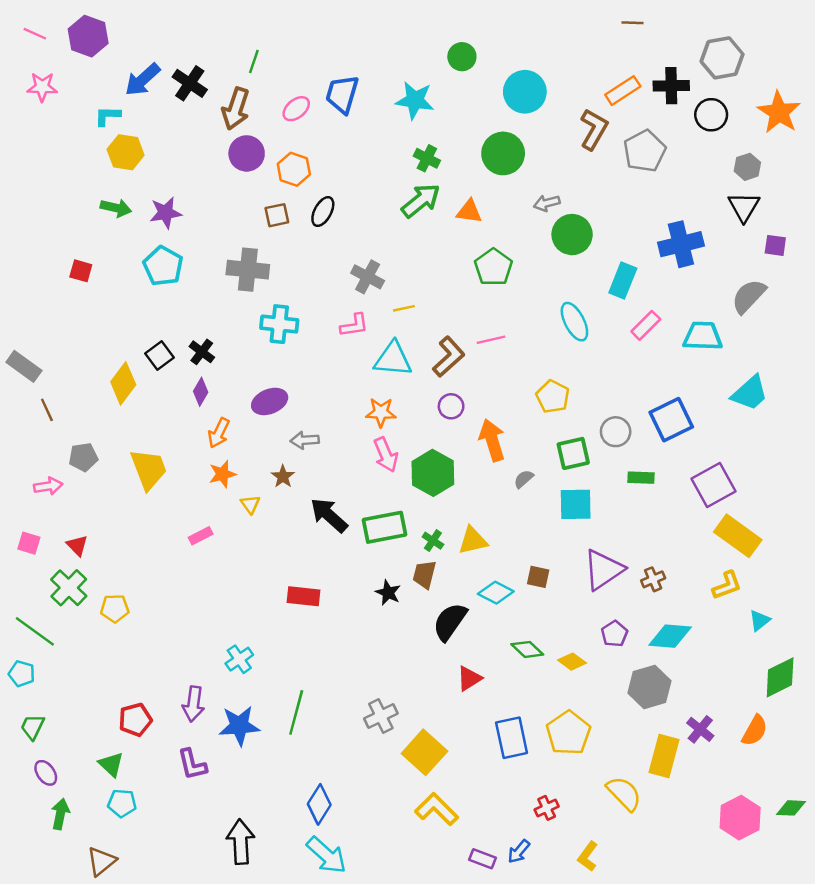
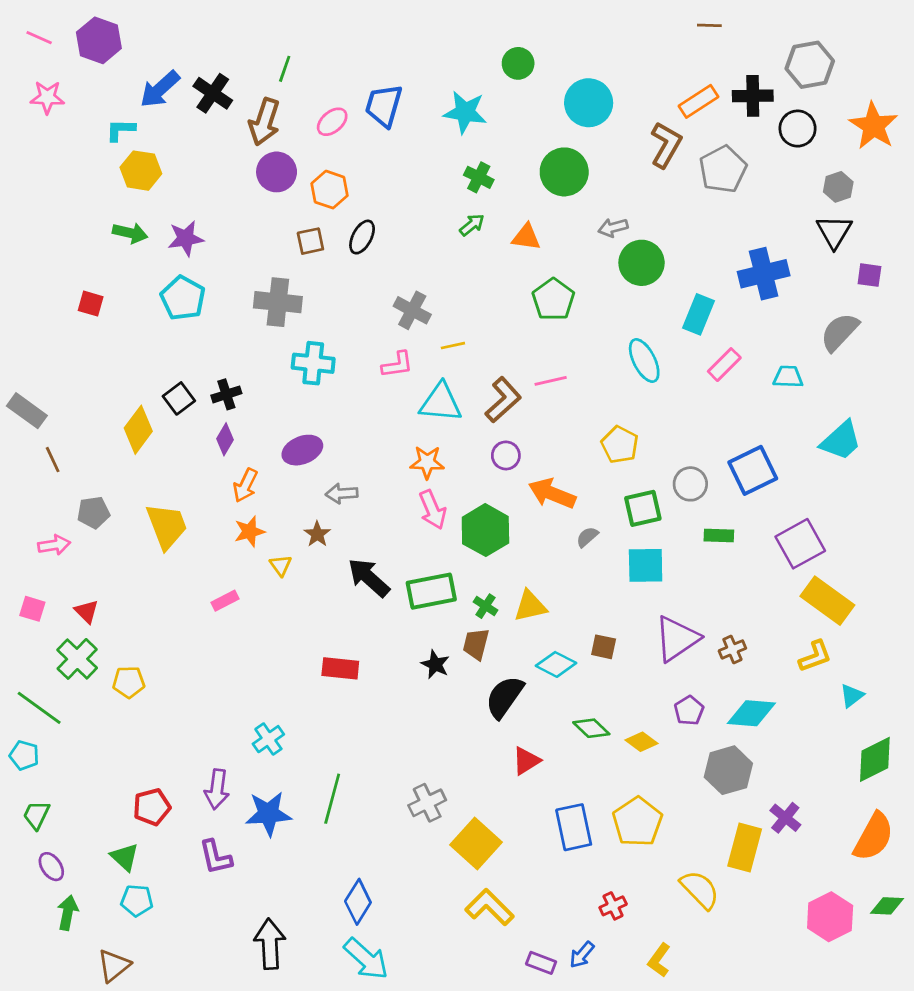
green arrow: (421, 201) -> (472, 225), size x0.6
cyan trapezoid: (703, 336) -> (788, 377), size x0.7
black cross: (202, 352) -> (226, 394), turned 35
orange arrow: (492, 440) -> (552, 493), turned -51
orange semicircle: (755, 731) -> (874, 837), moved, size x1.4

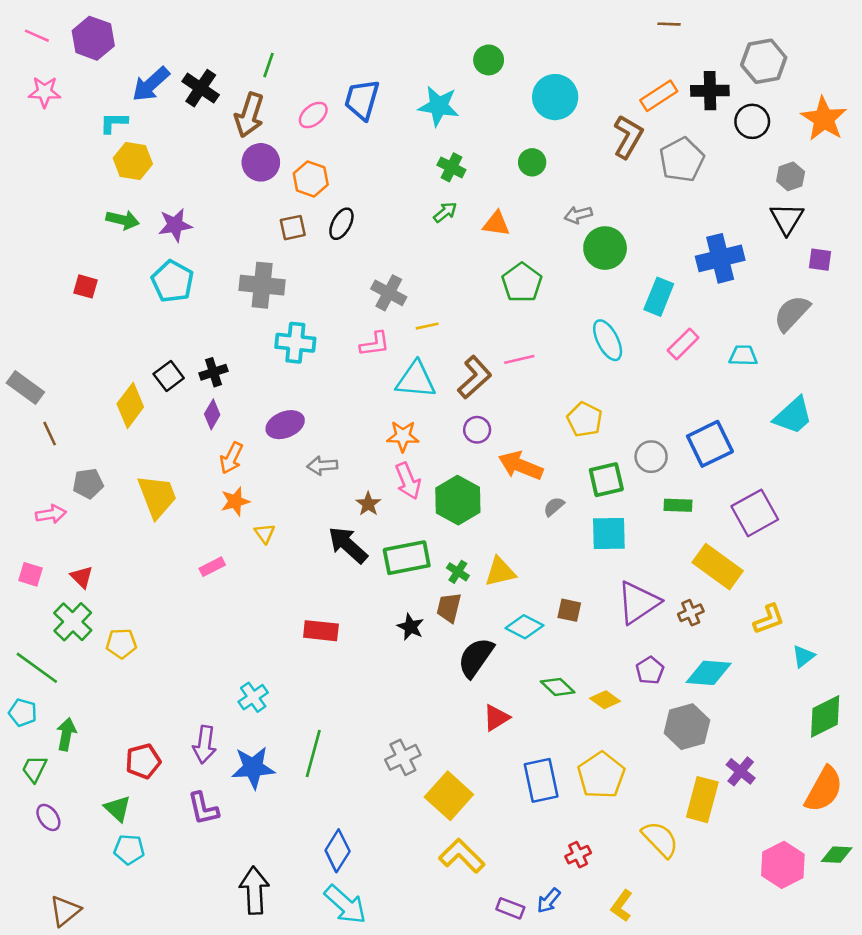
green circle: (564, 172) -> (532, 162), size x0.6
brown star: (317, 534) -> (368, 504), moved
yellow rectangle: (827, 601) -> (718, 567), moved
green arrow: (68, 913) -> (66, 734), moved
brown triangle: (114, 966) -> (65, 911), moved

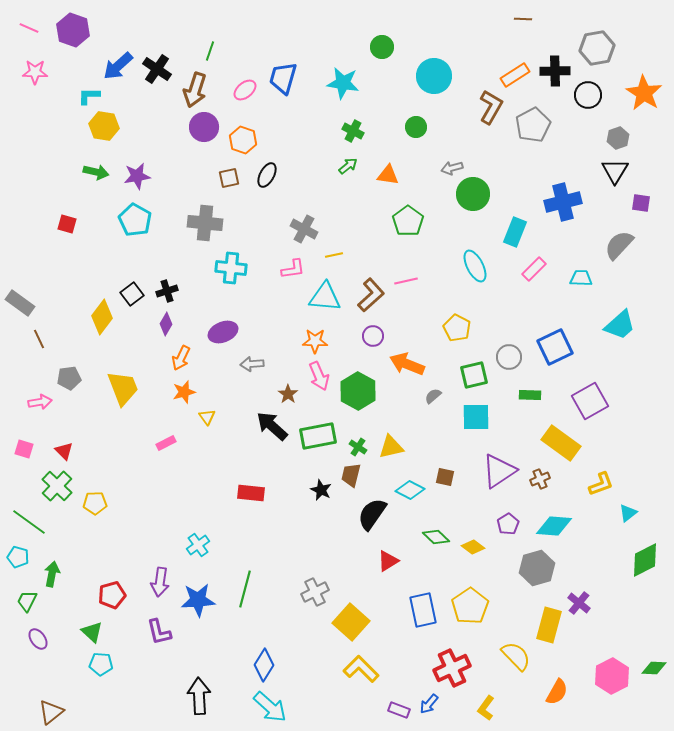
orange semicircle: (824, 789) -> (557, 692), moved, size x0.7
red cross: (578, 855) -> (452, 668), size x1.8

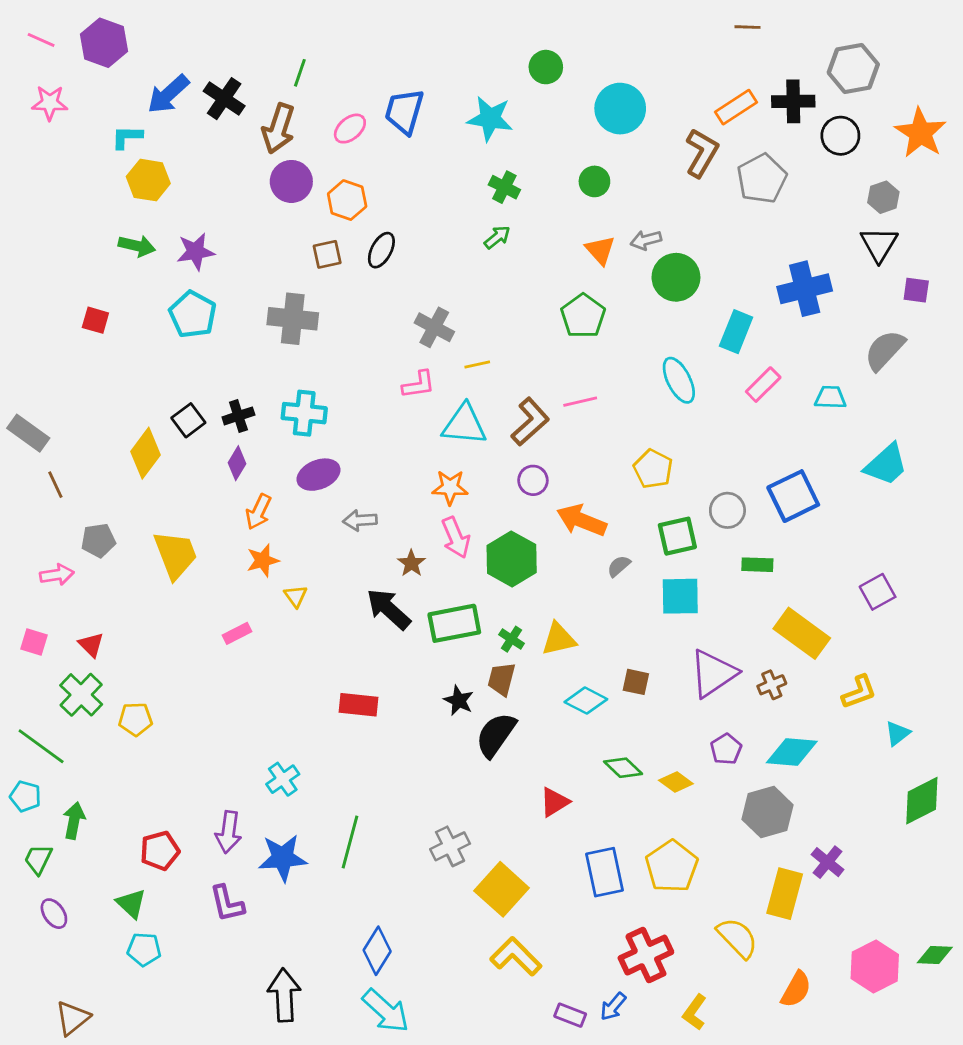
orange triangle: (388, 175) -> (600, 250), moved, turned 40
cyan cross: (231, 268) -> (304, 413), moved
purple square: (590, 401) -> (878, 592), moved, size x0.7
black semicircle: (372, 514) -> (496, 735), moved

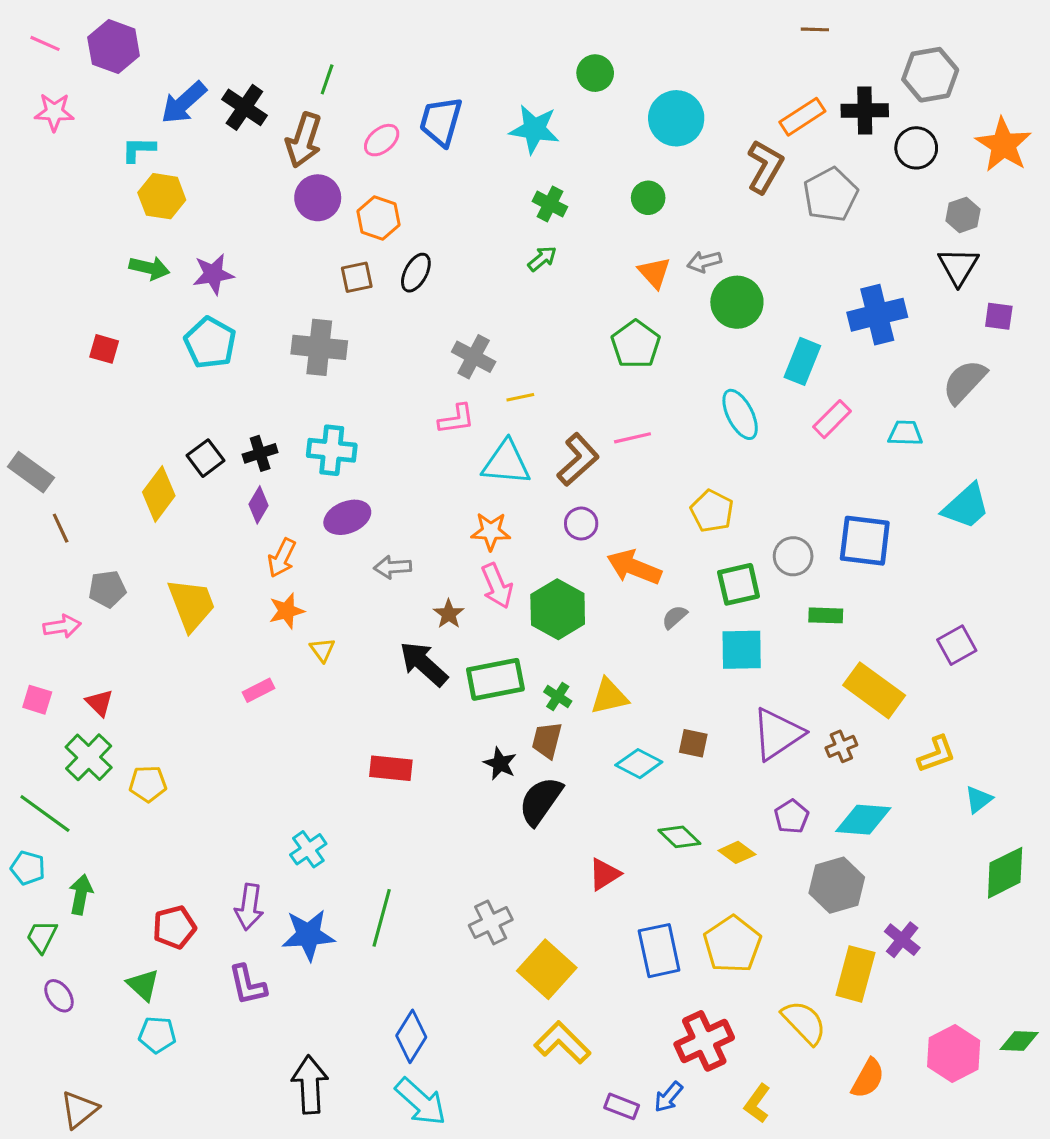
blue square: (793, 496) -> (865, 541), turned 33

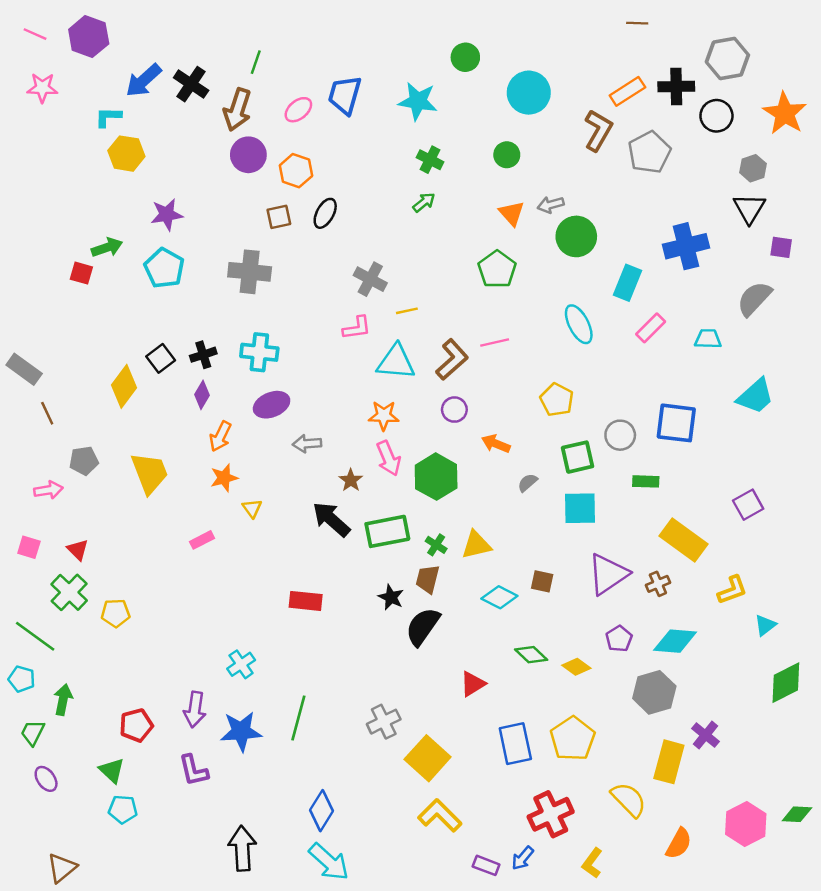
green arrow: (149, 268) -> (107, 247), moved, turned -32
orange arrow: (634, 567) -> (496, 444), size x0.7

